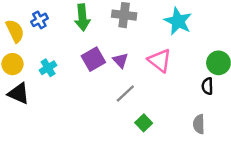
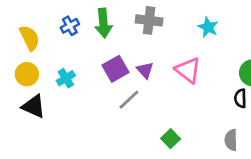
blue cross: (39, 20) -> (70, 26), moved
cyan star: (178, 21) -> (208, 27), size x0.7
gray line: (125, 93) -> (129, 100), moved

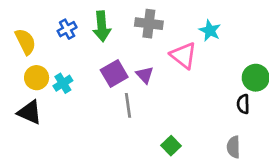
pink triangle: (188, 70) -> (184, 55), moved
yellow circle: (27, 74) -> (37, 78), moved
gray line: (129, 100) -> (128, 105), turned -55

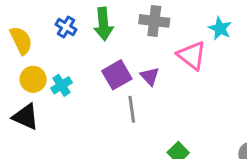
blue cross: (67, 29) -> (66, 27), turned -30

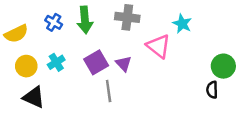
yellow semicircle: (21, 40) -> (16, 34), turned 90
cyan cross: (62, 85) -> (56, 62), moved
black triangle: (26, 117) -> (34, 97), moved

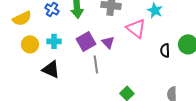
cyan cross: (56, 62) -> (54, 41), turned 32
black semicircle: (212, 90) -> (165, 50), moved
black triangle: (34, 97) -> (51, 69), moved

